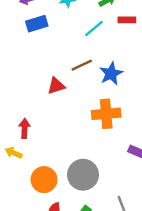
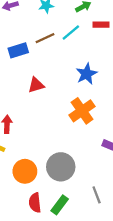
blue rectangle: (37, 24) -> (18, 50), moved
brown line: (82, 65) -> (45, 38), moved
orange cross: (106, 114) -> (82, 111), turned -30

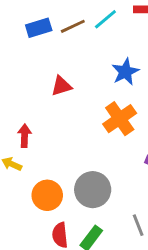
blue rectangle: (18, 50) -> (39, 28), moved

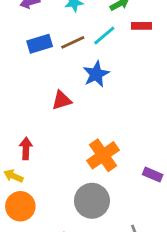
blue star: (125, 72) -> (96, 74), moved
orange cross: (120, 119) -> (103, 155), moved
orange circle: (47, 195) -> (20, 206), moved

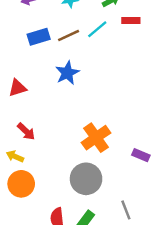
blue star: (96, 74) -> (67, 73), moved
red triangle: (62, 100) -> (17, 88), moved
red arrow: (26, 148) -> (26, 131), turned 132

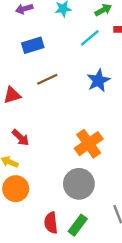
brown line: (69, 35) -> (47, 79), moved
blue star: (67, 73) -> (98, 80), moved

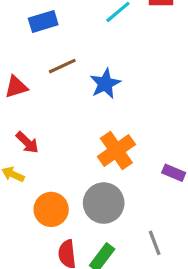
blue star: (98, 80) -> (105, 84), moved
orange circle: (16, 189) -> (51, 209), moved

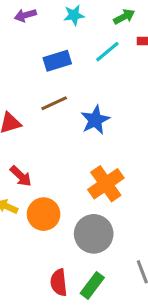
blue rectangle: (43, 22) -> (57, 61), moved
orange circle: (51, 209) -> (44, 214), moved

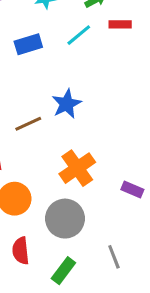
brown line: (54, 103) -> (28, 124), moved
red semicircle: (59, 282) -> (21, 251), moved

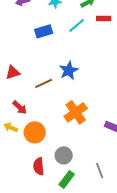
gray circle: (65, 219) -> (64, 155), moved, size x0.7

